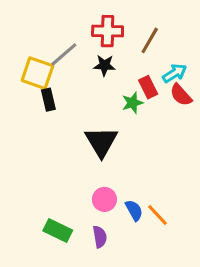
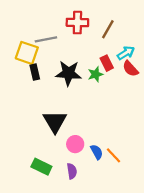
gray line: (64, 54) -> (46, 39), turned 30
black star: (104, 65) -> (68, 73), moved, size x1.6
black triangle: (101, 142) -> (55, 122), moved

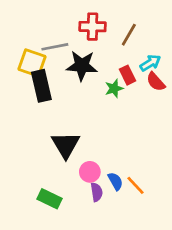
black rectangle: (35, 72) -> (41, 86), size x1.6
black star: (68, 73) -> (82, 66), moved
purple semicircle: (72, 171) -> (97, 192), moved

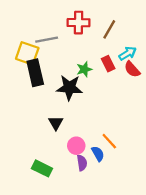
black star: (82, 66) -> (69, 88), moved
green star: (114, 88) -> (84, 69), moved
black triangle: (66, 145) -> (56, 123), size x0.6
orange line: (136, 185) -> (109, 141), moved

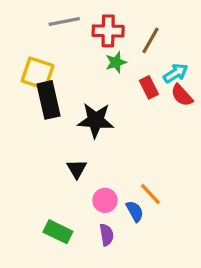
gray line: (47, 40) -> (64, 22), moved
green star: (84, 69) -> (116, 62), moved
purple semicircle: (82, 163) -> (107, 235), moved

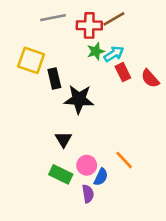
brown line: (150, 40) -> (114, 19), moved, turned 30
cyan arrow: (176, 73) -> (114, 54), moved
black rectangle: (49, 100) -> (54, 78), moved, size x0.7
blue semicircle: (135, 211) -> (101, 177), moved, turned 54
green rectangle: (58, 232) -> (61, 174), moved

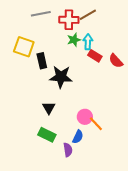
cyan arrow: (114, 54) -> (88, 42), turned -56
red rectangle: (123, 72) -> (95, 56), turned -32
pink circle: (87, 165) -> (85, 117), moved

